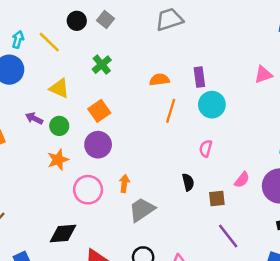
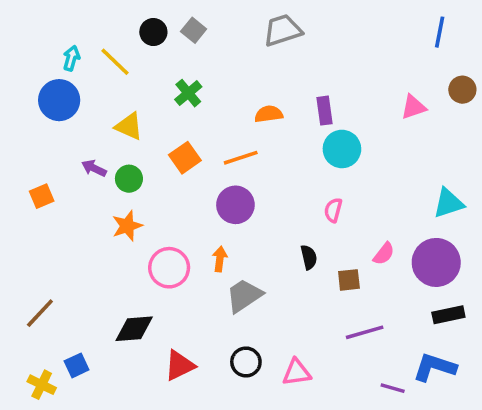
orange line: (171, 111) -> (241, 158), moved, turned 55
purple circle: (98, 145) -> (235, 205), moved
purple line: (228, 236) -> (365, 332), turned -68

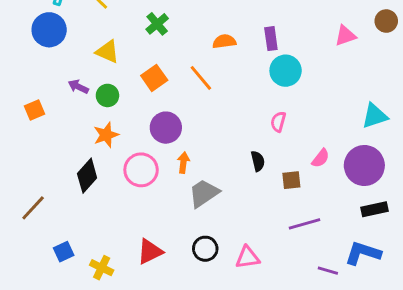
orange line: (241, 158) -> (201, 78), turned 68
purple circle: (235, 205) -> (166, 128), moved
black diamond: (134, 329) -> (87, 176), moved, turned -44
yellow cross: (42, 385) -> (102, 268), moved

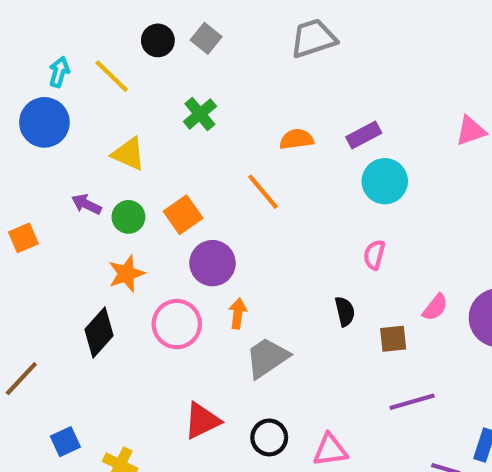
purple rectangle: (271, 39) -> (364, 135), turned 70
orange square: (154, 78) -> (183, 215), moved
red triangle: (150, 252) -> (202, 421), moved

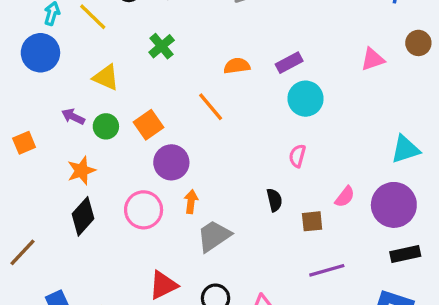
orange star: (126, 274) -> (81, 171), moved

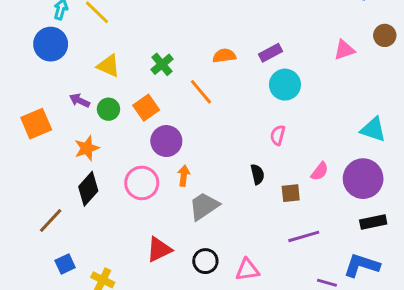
green cross: (162, 46) -> (162, 64), moved
orange square: (24, 143) -> (36, 124), size x1.5
cyan triangle: (405, 149) -> (373, 129), turned 36
brown line: (22, 252) -> (51, 221), moved

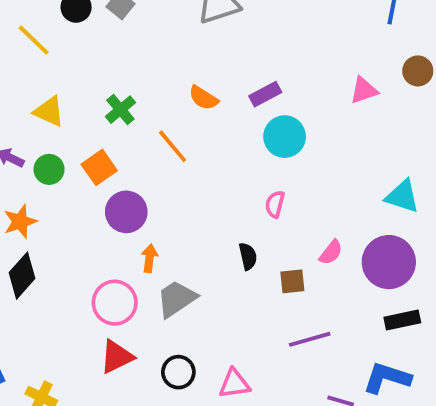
orange semicircle: (224, 56) -> (203, 98), turned -140
pink circle: (142, 183) -> (115, 303), moved

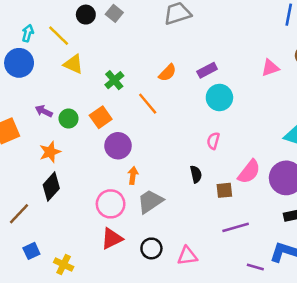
orange semicircle: (203, 98) -> (167, 73), turned -78
yellow triangle: (49, 111) -> (73, 64), moved
pink semicircle: (331, 252) -> (249, 172), size x1.5

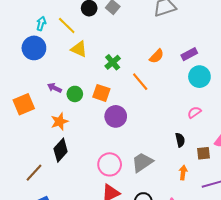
orange square: (101, 117) -> (101, 93), turned -36
pink semicircle: (213, 141) -> (194, 112), turned 40
orange arrow: (133, 175) -> (183, 173), moved

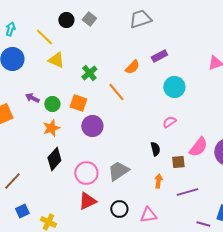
cyan arrow: (41, 23) -> (10, 29), moved
purple rectangle: (189, 54) -> (159, 56), moved
orange star: (60, 122) -> (51, 128), moved
black diamond: (61, 150) -> (54, 159), moved

